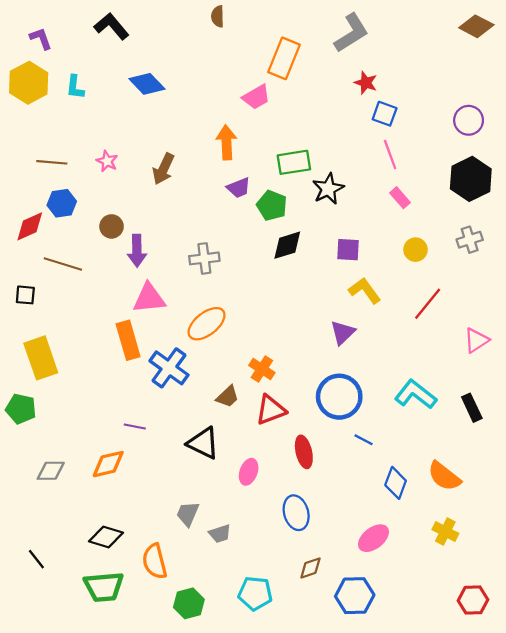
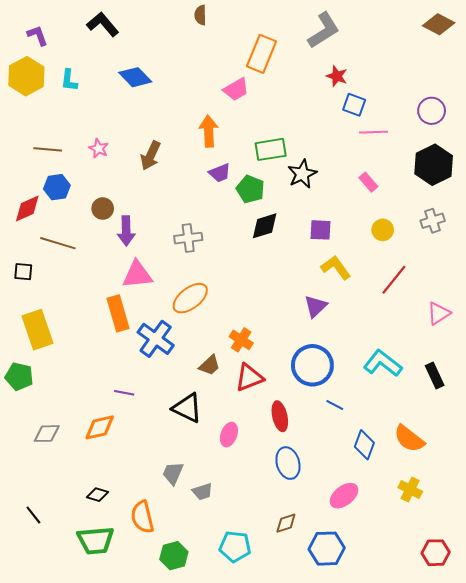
pink line: (390, 155) -> (373, 132), moved, turned -72
blue ellipse: (296, 513) -> (288, 463), moved
black diamond: (106, 537) -> (98, 495), size x0.7

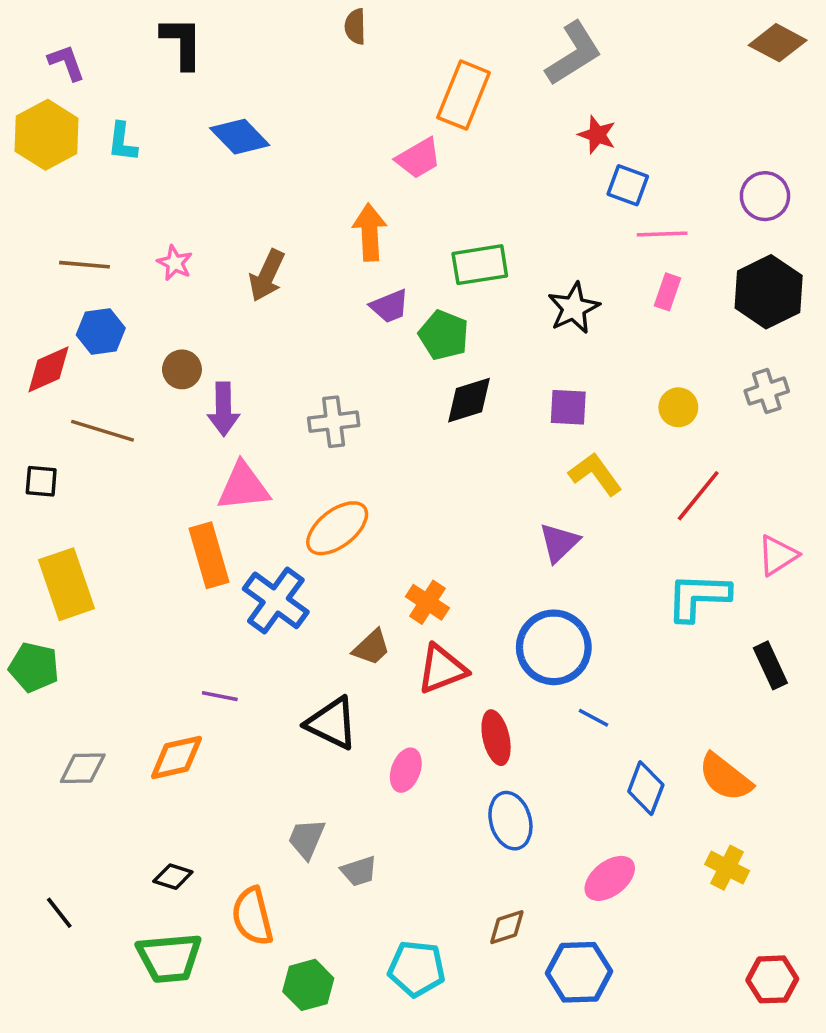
black L-shape: (103, 24) -> (182, 43), turned 40
black star: (302, 174) -> (574, 308), moved
pink rectangle: (368, 182) -> (668, 292), moved, turned 60
cyan L-shape: (383, 363) -> (698, 597), moved, turned -36

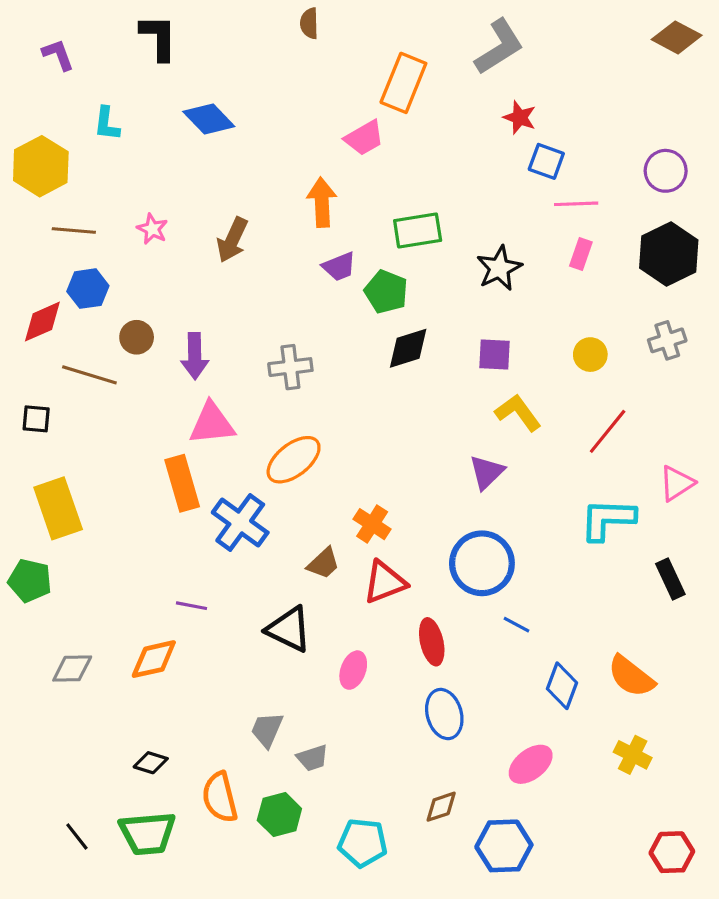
yellow hexagon: (47, 135) -> (41, 166), moved
brown circle: (182, 369) -> (137, 337), moved
black line: (59, 913) -> (77, 836), moved
green hexagon: (308, 985) -> (279, 815), moved

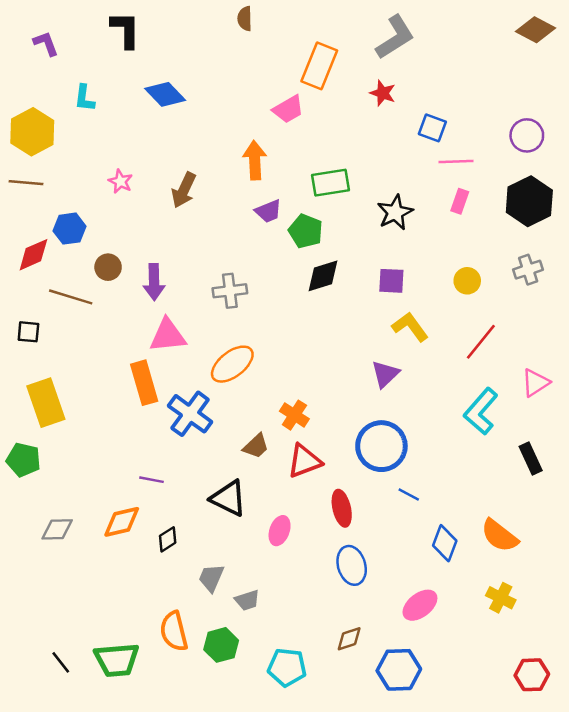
red star: (520, 117) -> (383, 93), moved
brown line: (74, 230) -> (26, 183), moved
cyan L-shape: (608, 519) -> (481, 411), turned -51
black diamond: (151, 763) -> (168, 539), moved, turned -50

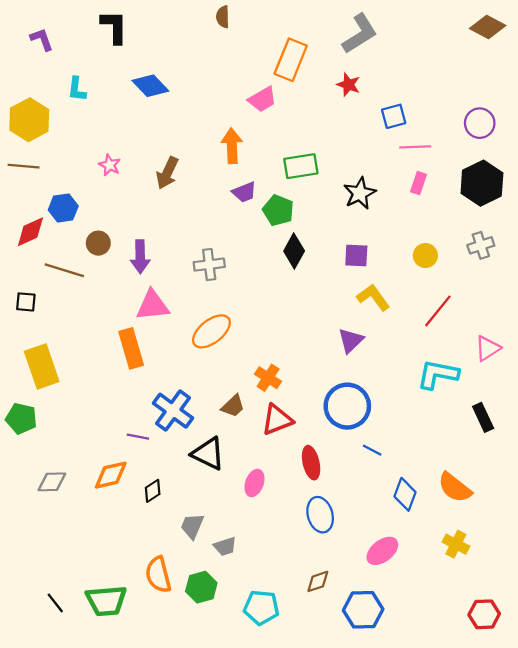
blue square: (432, 128) -> (394, 116), turned -35
black diamond: (323, 276) -> (294, 251), turned -44
cyan L-shape: (481, 411) -> (438, 374), turned 60
blue cross: (190, 414) -> (173, 411), moved

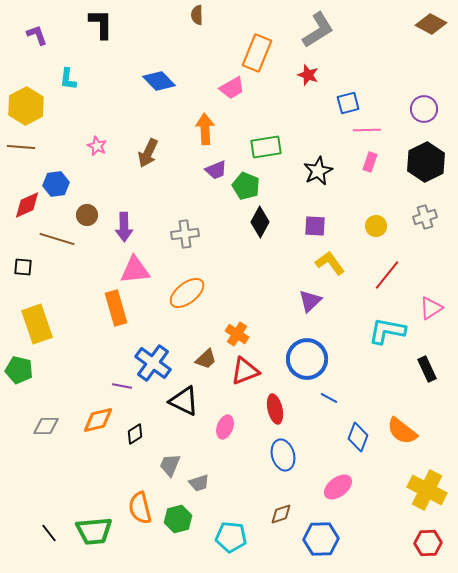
blue diamond: (150, 86) -> (159, 81), moved
yellow cross: (456, 544) -> (427, 490), moved, size x1.6

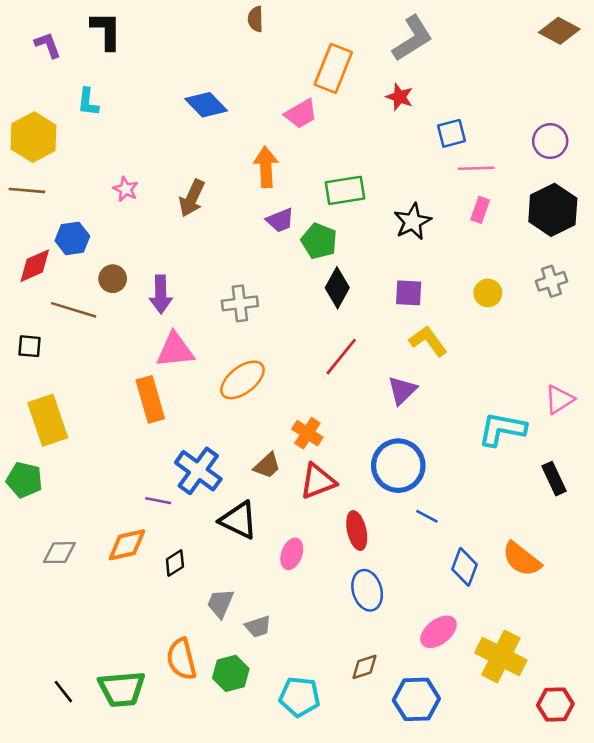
black L-shape: (101, 24) -> (106, 31), moved
red line: (387, 275) -> (341, 357), moved
yellow cross: (427, 490) -> (501, 656), moved

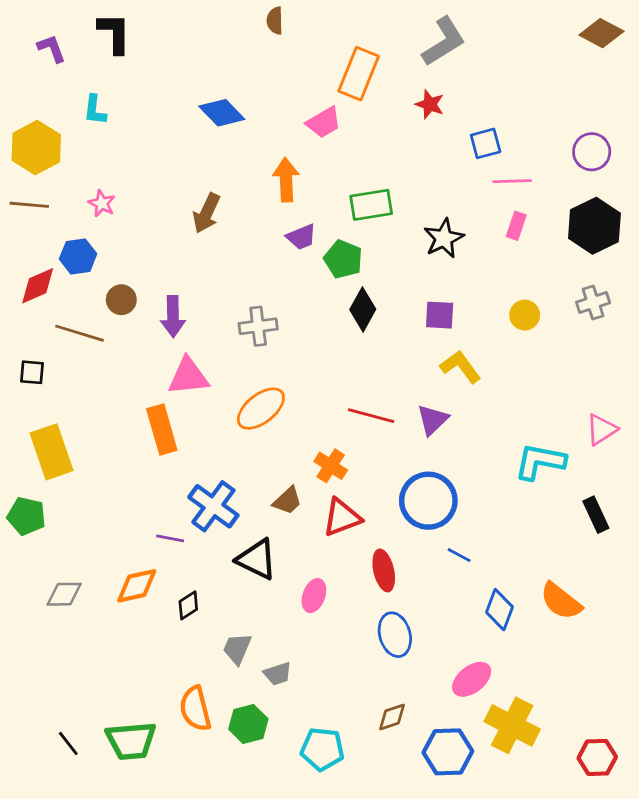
pink star: (126, 189) -> (102, 203), moved
red line: (341, 357) -> (371, 416), moved, turned 66
yellow cross: (501, 656) -> (512, 725), moved

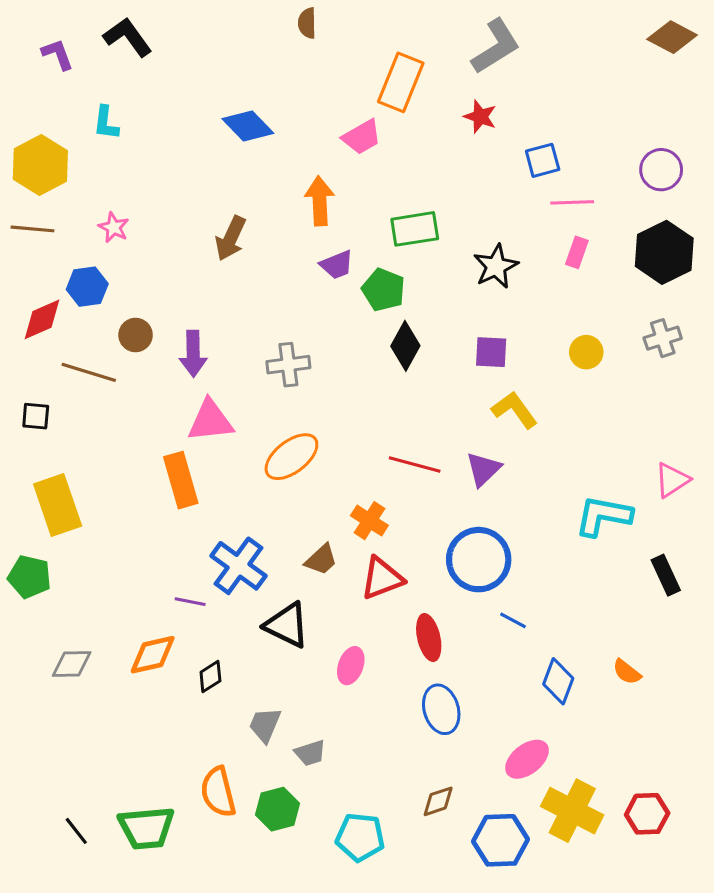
black L-shape: (114, 33) -> (128, 37), turned -36
orange semicircle: (561, 601) -> (627, 672), size x0.6
red hexagon: (597, 757) -> (647, 814), moved

